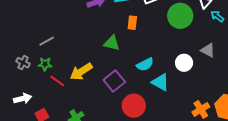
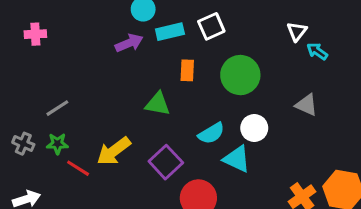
green circle: (180, 16) -> (240, 75), moved
white circle: (184, 63) -> (254, 128), moved

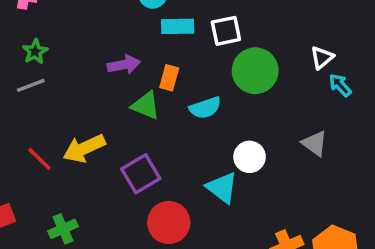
purple arrow: (129, 43) -> (124, 65), moved
orange rectangle: (187, 70) -> (169, 78), moved
green circle: (240, 75) -> (255, 71), moved
cyan semicircle: (211, 133) -> (205, 108), moved
green star: (57, 144) -> (35, 52), moved, turned 30

